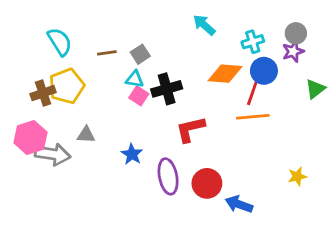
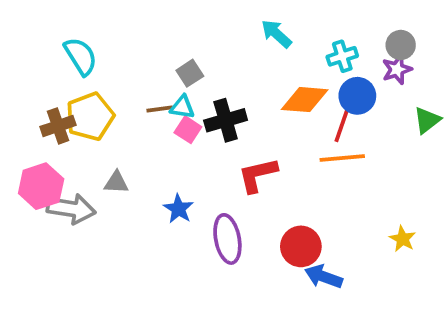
brown line: (107, 53) -> (160, 109), moved
yellow star: (297, 176) -> (403, 239), turned -30
red circle: (207, 183) -> (301, 246), moved

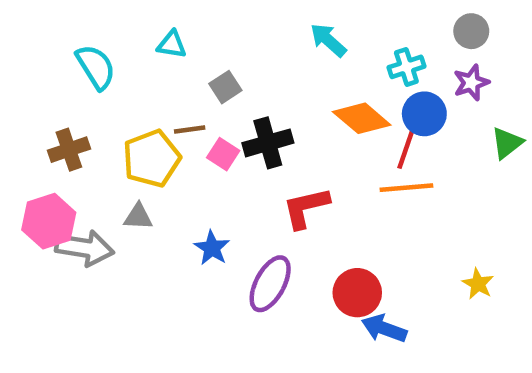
gray circle: (401, 45) -> (471, 31), moved
orange diamond: (305, 100) -> (362, 118), turned 36
cyan triangle: (182, 107) -> (172, 45), moved
yellow pentagon: (90, 117) -> (152, 159), moved
purple ellipse: (227, 239) -> (270, 284), turned 39

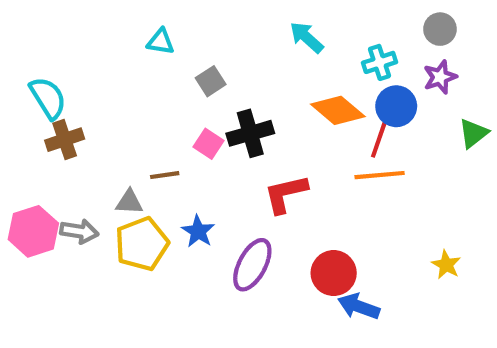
cyan semicircle: (96, 67) -> (48, 98), moved
brown line: (190, 129) -> (165, 175), moved
yellow pentagon: (152, 159) -> (142, 244), moved
pink hexagon: (49, 221) -> (33, 231), moved
gray arrow: (85, 248) -> (79, 231), size x0.7

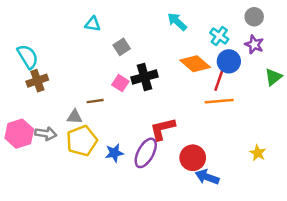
cyan cross: (380, 62) -> (219, 36), turned -36
purple star: (440, 77) -> (254, 44), turned -30
red L-shape: (286, 194) -> (163, 129), moved
blue star: (198, 231) -> (114, 153), moved, turned 30

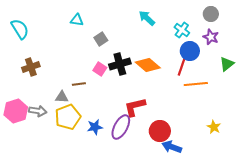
cyan semicircle: (28, 57) -> (20, 29), moved
orange diamond: (195, 64) -> (148, 65), moved
orange line: (219, 101) -> (196, 84), moved

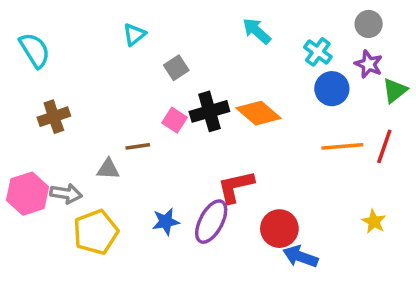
cyan triangle: (77, 20) -> (134, 34), turned -48
green triangle: (227, 64) -> (395, 90), moved
red line: (182, 66) -> (384, 146), moved
yellow pentagon: (68, 117) -> (96, 232), moved

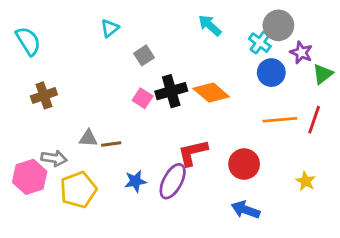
gray circle: (369, 24) -> (278, 25), moved, size x1.4
brown line: (138, 146) -> (111, 144), moved
pink hexagon: (28, 194) -> (30, 177), moved
red circle: (279, 229) -> (244, 164), moved

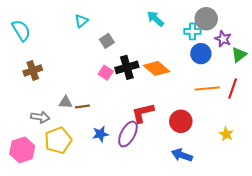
cyan cross: (260, 43) -> (192, 31), turned -35
pink hexagon: (30, 177) -> (22, 150), moved

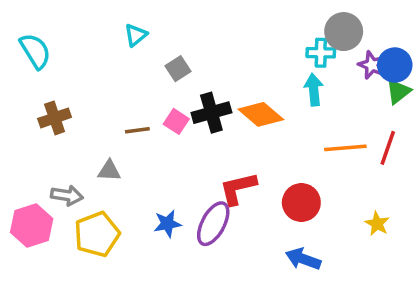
cyan arrow: (155, 19) -> (314, 90), moved, turned 42
blue circle: (201, 54) -> (395, 65), moved
brown line: (82, 107) -> (137, 130), moved
pink hexagon: (22, 150) -> (32, 225), moved

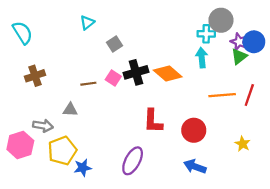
green triangle: (398, 91) -> (239, 57), moved
red L-shape: (238, 188) -> (153, 121), turned -75
blue star: (167, 224) -> (83, 168), moved
purple ellipse: (213, 224) -> (133, 161), moved

